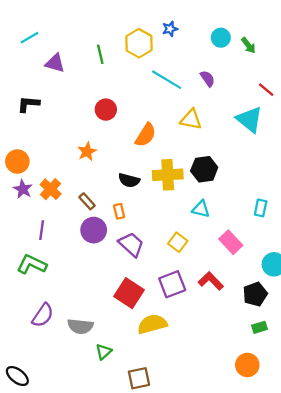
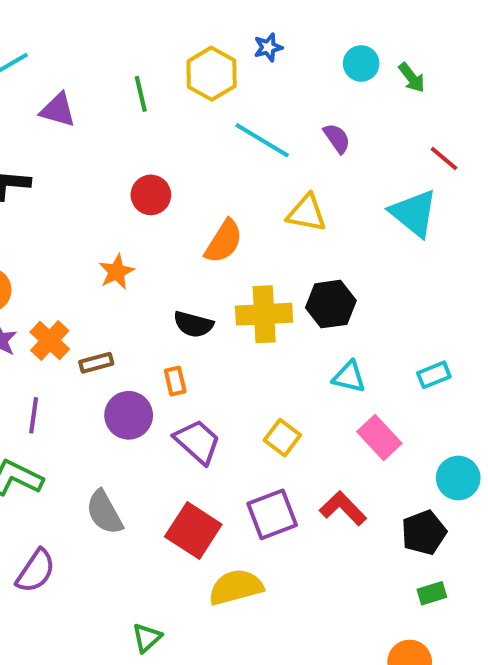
brown rectangle: (87, 201) -> (96, 363), moved, turned -63
cyan rectangle: (261, 208) -> (434, 375), turned 56
cyan triangle: (201, 209) -> (349, 377), moved
gray semicircle: (80, 326) -> (104, 512), moved, turned 55

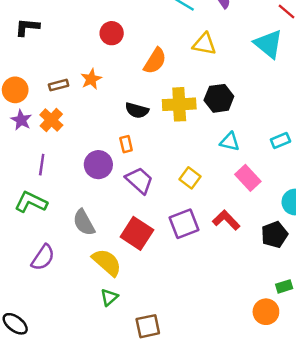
brown rectangle: (96, 363) -> (59, 85), moved
yellow semicircle: (236, 587) -> (107, 262), moved, turned 56
green rectangle: (432, 593) -> (284, 286), moved

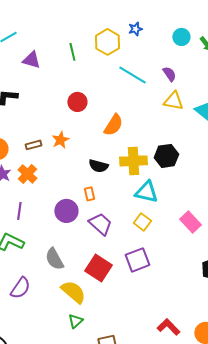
yellow triangle: (204, 44) -> (173, 101), moved
cyan triangle: (230, 142) -> (146, 192), moved, size x1.4
red L-shape: (226, 220) -> (168, 327), moved

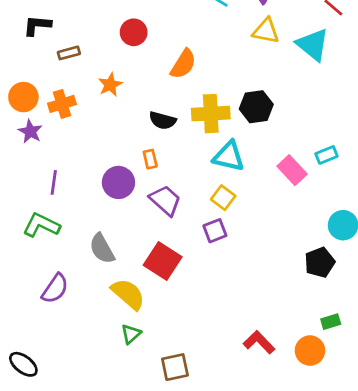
brown rectangle: (33, 145) -> (69, 53), moved
orange cross: (27, 174) -> (62, 104), moved, turned 30
pink rectangle: (190, 222) -> (292, 170), moved
purple square: (137, 260) -> (215, 231), moved, size x0.7

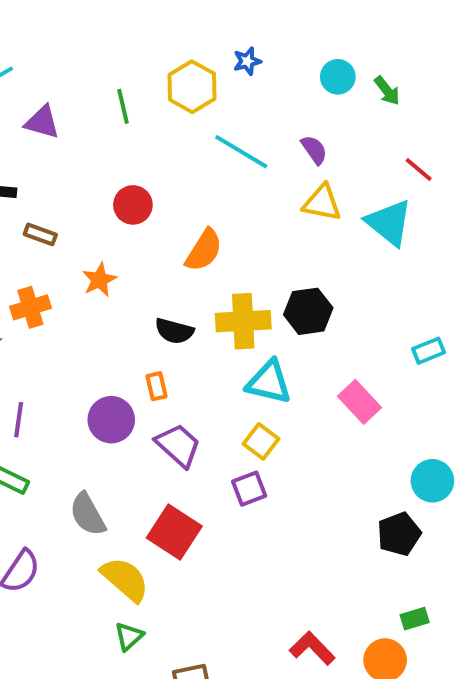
brown rectangle: (69, 53) -> (40, 234), turned 35
cyan rectangle: (327, 155) -> (428, 351), moved

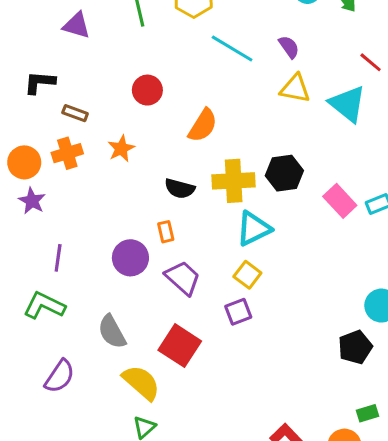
orange cross: (30, 307) -> (67, 153), moved
cyan triangle: (269, 382) -> (254, 229), turned -39
pink rectangle: (359, 402) -> (340, 201), moved

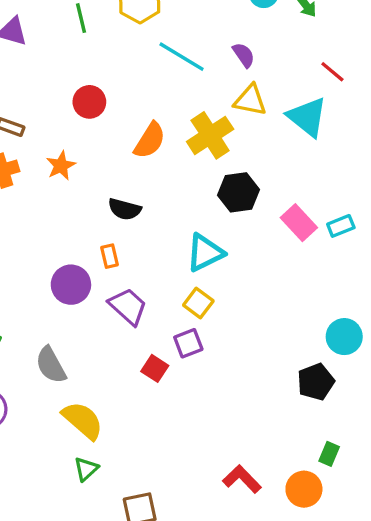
yellow cross: (234, 181) -> (210, 135), moved, turned -30
red square: (180, 346) -> (155, 368), moved, size x0.6
green rectangle: (367, 413) -> (329, 454), turned -50

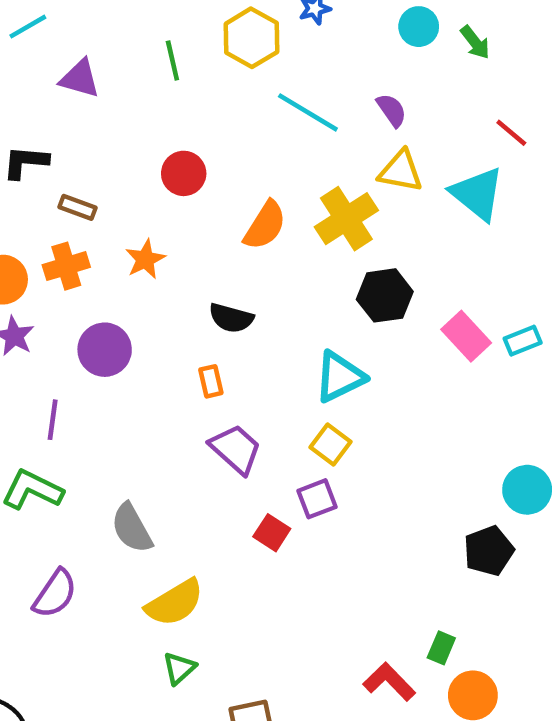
purple circle: (71, 285) -> (105, 350), moved
yellow semicircle: (83, 420) -> (175, 603), turned 108
green rectangle: (329, 454) -> (441, 648), moved

